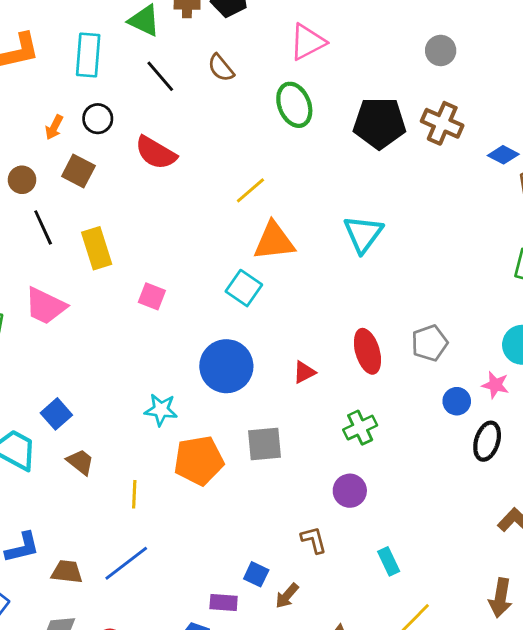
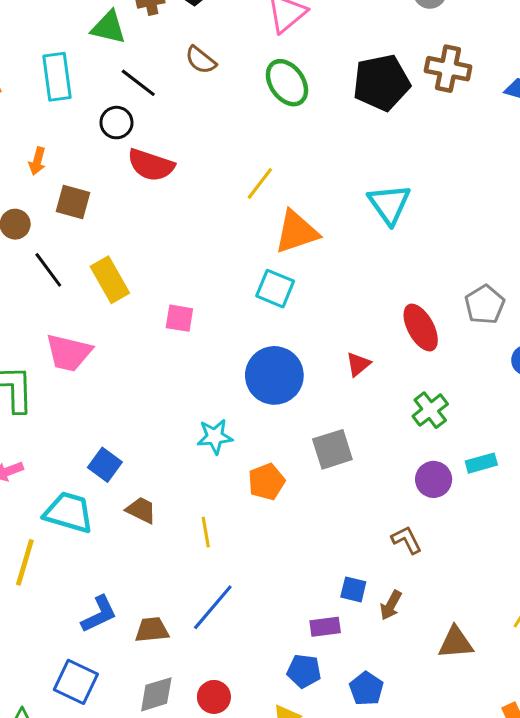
black circle: (98, 119) -> (116, 123), moved
orange pentagon: (199, 460) -> (267, 482), size x0.7
cyan rectangle: (389, 561) -> (481, 463), moved, turned -68

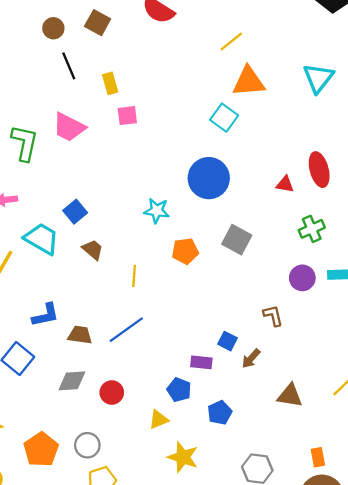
yellow rectangle: (110, 280) -> (110, 83), size x0.7
pink square: (179, 318) -> (127, 116), moved, turned -30
red triangle: (358, 364) -> (285, 184), moved, turned 36
gray square: (332, 449) -> (237, 240), turned 32

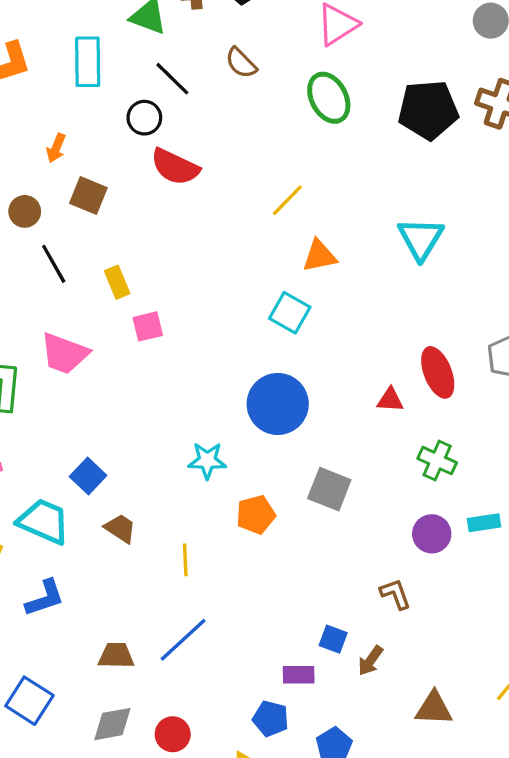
orange triangle: (249, 82) -> (320, 256), size x0.7
green cross: (312, 229) -> (437, 461), turned -35
blue L-shape: (46, 315) -> (45, 598), moved

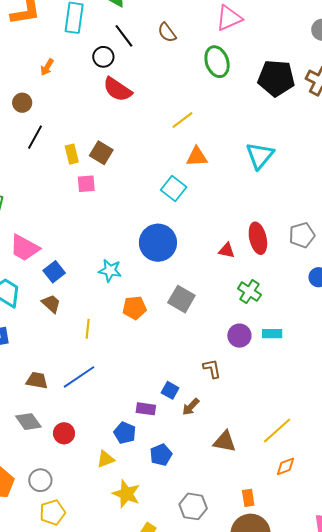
brown square: (88, 196) -> (101, 153), moved
black line: (54, 264) -> (35, 137), turned 50
pink trapezoid: (64, 354) -> (25, 248), moved
blue square: (88, 476) -> (54, 272), moved
gray diamond: (112, 724) -> (28, 422), turned 56

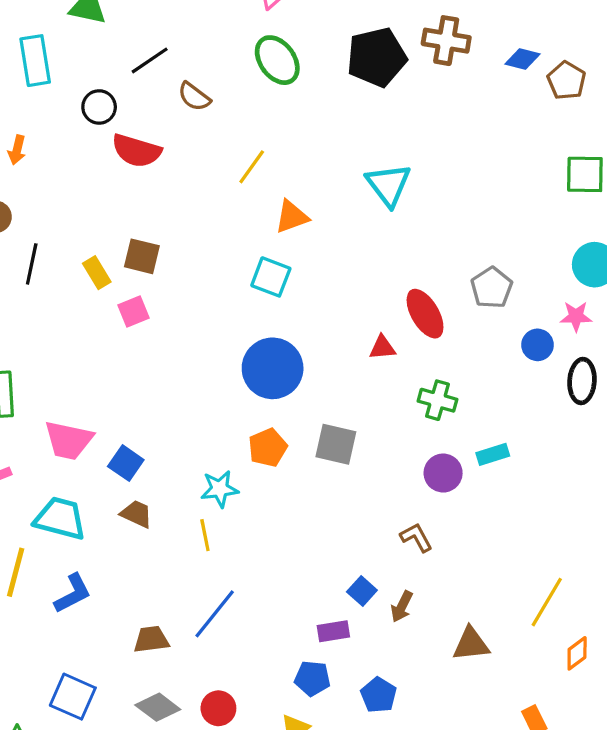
brown semicircle: (167, 32) -> (194, 97), moved
black line: (124, 36) -> (150, 60), moved, turned -70
cyan star: (110, 271) -> (220, 489), moved
orange pentagon: (134, 308) -> (268, 448), moved
blue square: (170, 390) -> (362, 591), turned 30

